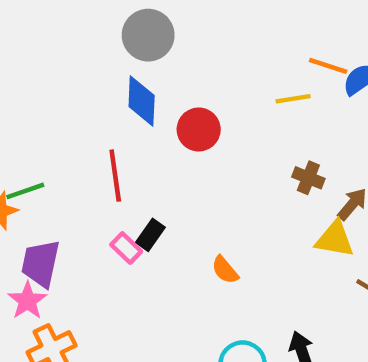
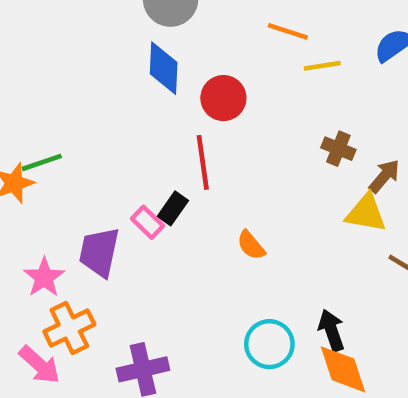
orange line: (328, 66) -> (288, 31), moved
red line: (115, 176) -> (203, 162), moved
purple trapezoid: (41, 263) -> (99, 252), moved

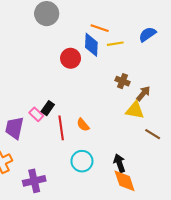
blue diamond: (164, 68) -> (91, 45), moved
red line: (203, 162) -> (61, 128), moved
cyan circle: (269, 344) -> (82, 161), moved

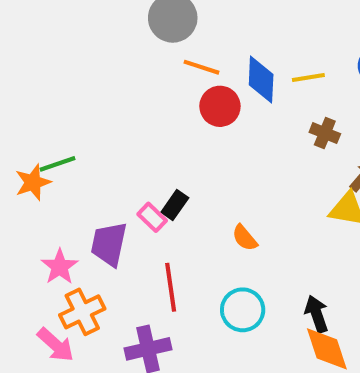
orange line: (100, 28) -> (201, 67), moved
brown cross: (123, 81) -> (325, 133), moved
red line: (61, 128) -> (171, 287), moved

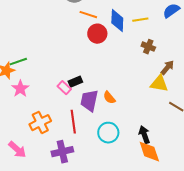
black rectangle: (175, 205) -> (75, 82), turned 32
purple trapezoid: (109, 244) -> (89, 101), moved
pink star: (60, 267) -> (20, 89), moved
orange cross: (82, 312) -> (40, 123), moved

